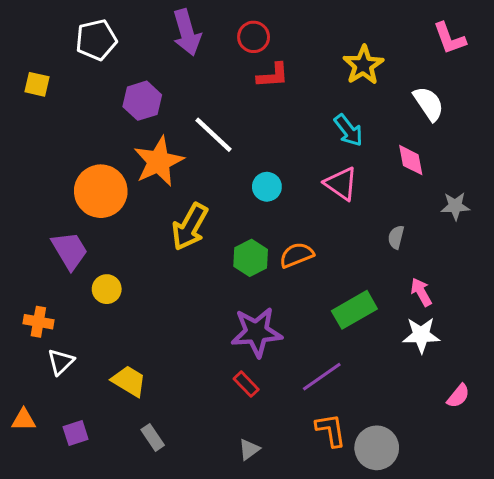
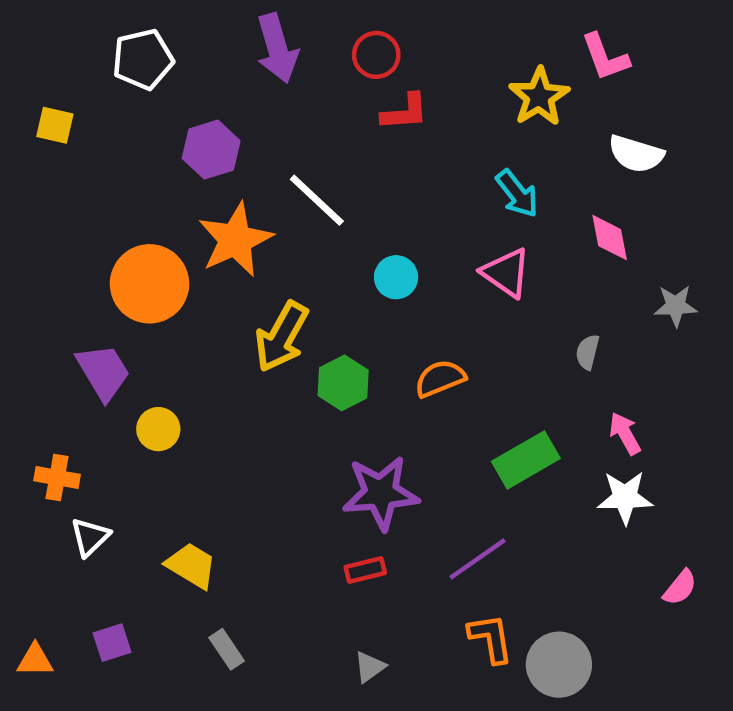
pink L-shape: (449, 38) -> (605, 57), moved
white semicircle: (429, 104) -> (636, 154), turned 141
green hexagon: (251, 258) -> (343, 383), moved
red rectangle: (246, 384) -> (365, 570), turned -60
orange triangle: (24, 420) -> (35, 660), moved

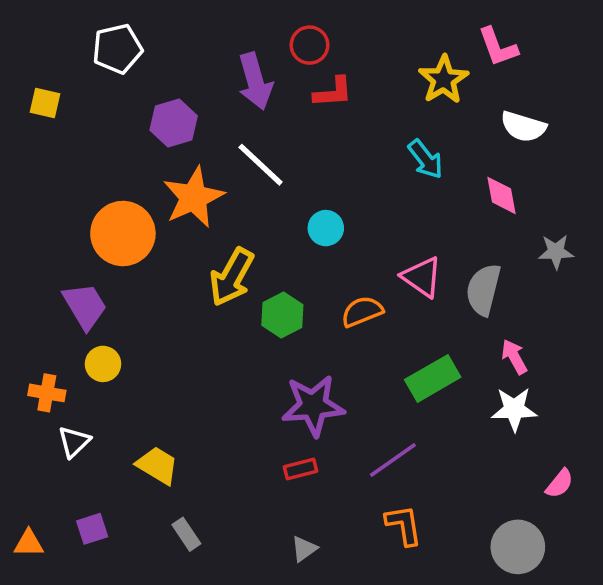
purple arrow: (277, 48) -> (255, 81), moved
pink triangle: (506, 273) -> (422, 277), moved
gray semicircle: (588, 352) -> (483, 290), size x1.8
yellow circle: (158, 429) -> (103, 364), moved
gray circle: (559, 665) -> (518, 547), moved

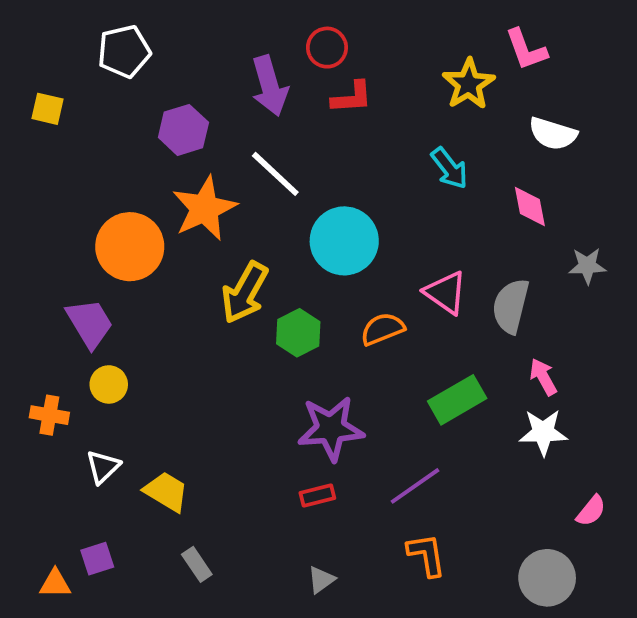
cyan circle: (326, 228) -> (344, 241), size x1.8
white triangle: (74, 442) -> (103, 467), moved
orange triangle: (29, 543) -> (55, 584), moved

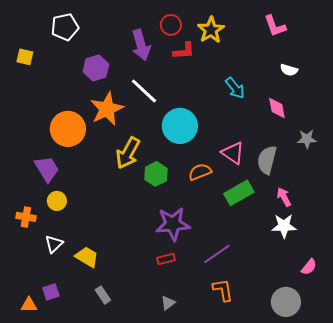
yellow star: (469, 84) -> (211, 30), moved
white semicircle: (553, 134) -> (289, 70), size x0.7
green rectangle: (457, 400) -> (239, 193), moved

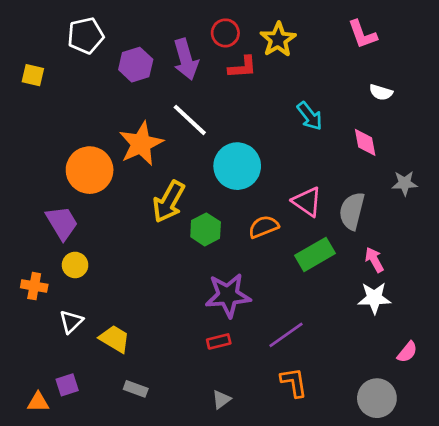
purple hexagon: (96, 68) -> (136, 65), moved
gray rectangle: (103, 295) -> (136, 389), turned -36

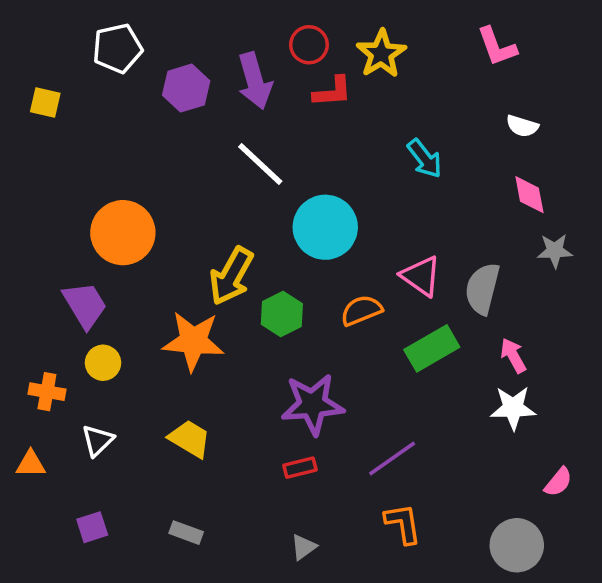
pink diamond: (365, 142) -> (529, 195), moved
orange star: (141, 144) -> (193, 341), moved, turned 30
yellow trapezoid: (115, 339) -> (190, 439), moved
orange triangle: (38, 402) -> (31, 464), moved

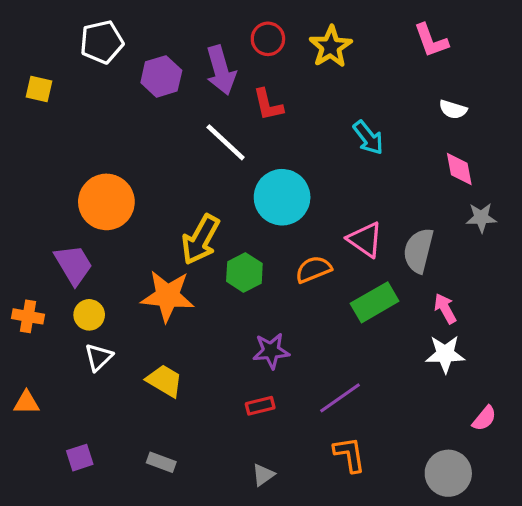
red L-shape: (332, 92) -> (268, 105), moved, turned 81
orange cross: (47, 392) -> (28, 316), moved
purple star: (313, 404) -> (271, 351), size x0.7
white triangle: (98, 440) -> (99, 357), moved

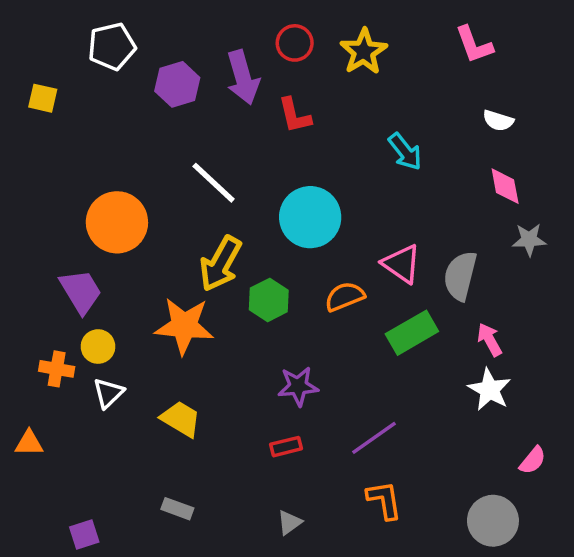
white line: (226, 142) -> (214, 183), moved
orange cross: (28, 316) -> (57, 369), moved
white star: (445, 354) -> (490, 390), turned 30
purple square: (80, 458) -> (84, 535), moved

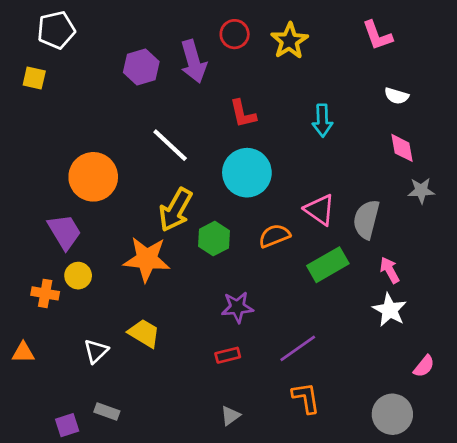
white pentagon: (112, 46) -> (56, 30), moved
red L-shape: (295, 115) -> (243, 114), moved
cyan arrow: (405, 152) -> (322, 121), turned 36
white triangle: (108, 393) -> (96, 351), moved
gray rectangle: (177, 509) -> (107, 411), moved

